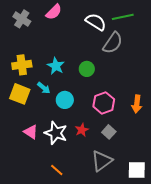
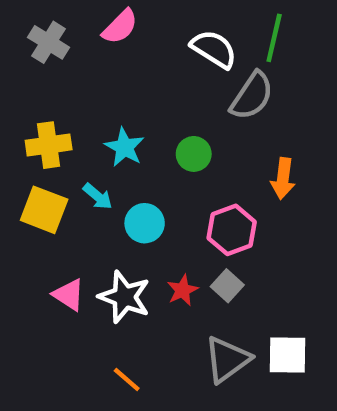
green line: (123, 17) -> (274, 38), turned -65
orange arrow: (137, 104) -> (283, 179), moved
gray square: (109, 132) -> (227, 286), moved
white square: (137, 170) -> (287, 355), moved

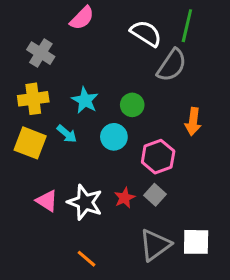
gray cross: (49, 42) -> (41, 53), moved
cyan circle: (145, 223) -> (114, 137), moved

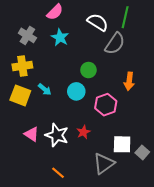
cyan star: (85, 100) -> (60, 37), moved
gray square: (155, 195) -> (142, 152), moved
white square: (196, 242) -> (122, 144), moved

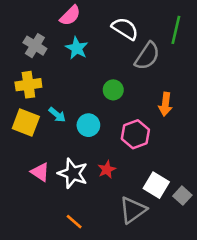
green line: (125, 17) -> (176, 30), moved
cyan circle: (76, 91) -> (88, 125), moved
white square: (122, 144) -> (156, 185), turned 30

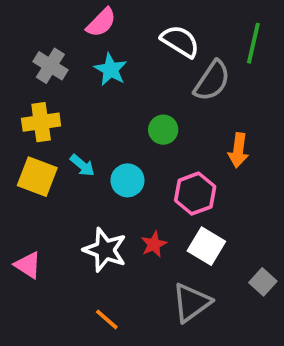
pink triangle: (40, 172) -> (28, 265), moved
white square: (156, 185) -> (206, 246), moved

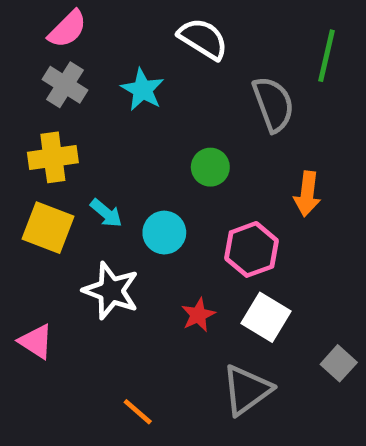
pink semicircle: (101, 23) -> (67, 29), moved
white semicircle: (180, 41) -> (203, 39), moved
gray semicircle: (212, 81) -> (273, 104), turned -54
white star: (105, 250) -> (111, 291), moved

